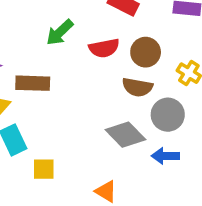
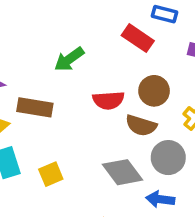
red semicircle: (104, 48) -> (108, 100), moved
yellow square: (44, 169) -> (51, 174), moved, turned -30

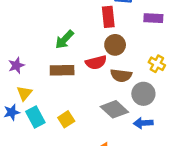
red rectangle: (138, 38) -> (108, 17), turned 60
brown circle: (154, 91) -> (115, 45), moved
brown rectangle: (35, 107) -> (62, 70), moved

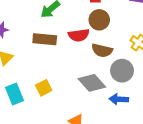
cyan rectangle: (35, 117) -> (14, 94), moved

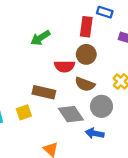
brown rectangle: (45, 39) -> (44, 92), moved

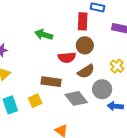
green arrow: (40, 38) -> (44, 35), turned 54
brown semicircle: (85, 84) -> (86, 71), turned -48
blue arrow: (95, 133) -> (115, 106), moved

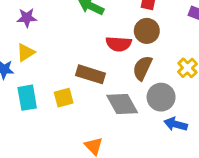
brown semicircle: (86, 71) -> (142, 68), turned 138

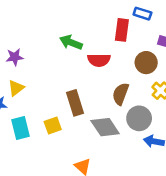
brown circle: (147, 31) -> (146, 63), moved
red semicircle: (119, 44) -> (99, 60), moved
brown rectangle: (91, 74) -> (75, 103), turned 60

